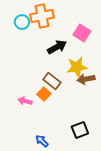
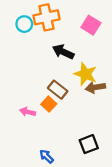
pink square: (82, 33) -> (91, 25), moved
black arrow: (57, 47) -> (63, 52), turned -126
yellow star: (77, 67) -> (85, 74), turned 30

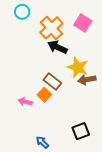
orange cross: (46, 17) -> (51, 28), moved, turned -30
cyan circle: (24, 24) -> (22, 12), moved

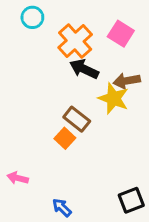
brown arrow: (87, 80) -> (127, 81), moved
pink arrow: (25, 102) -> (18, 178), moved
black square: (81, 131) -> (131, 200), moved

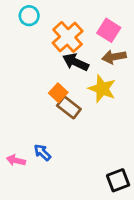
brown arrow: (127, 81) -> (114, 57), moved
orange square: (65, 138) -> (58, 93), moved
blue arrow: (62, 208) -> (42, 152), moved

